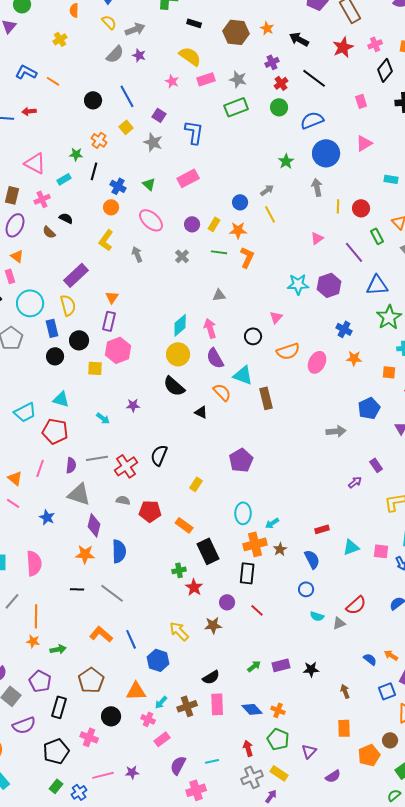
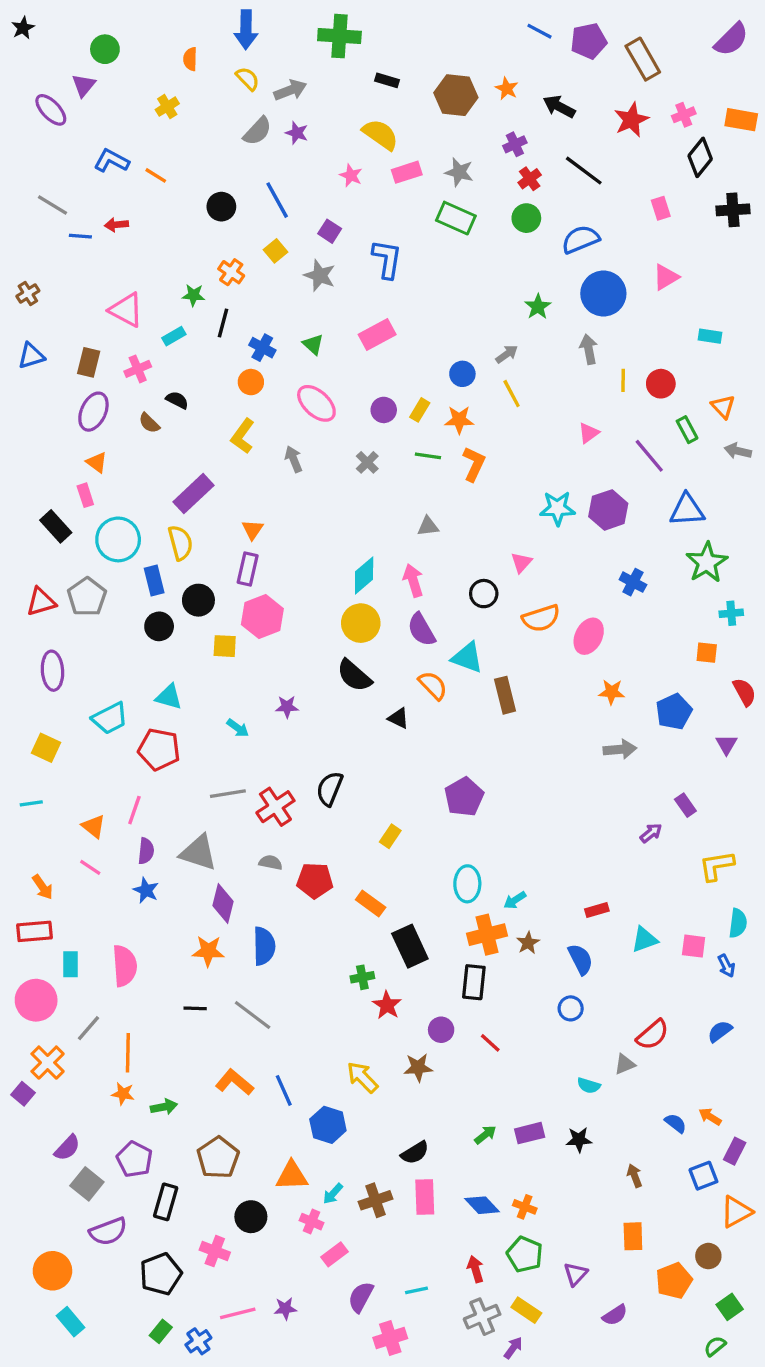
green rectangle: (236, 107) -> (456, 218), turned 45
orange star: (354, 358) -> (612, 692), moved
purple semicircle: (71, 465) -> (146, 851), moved
cyan semicircle: (317, 616) -> (589, 1085), moved

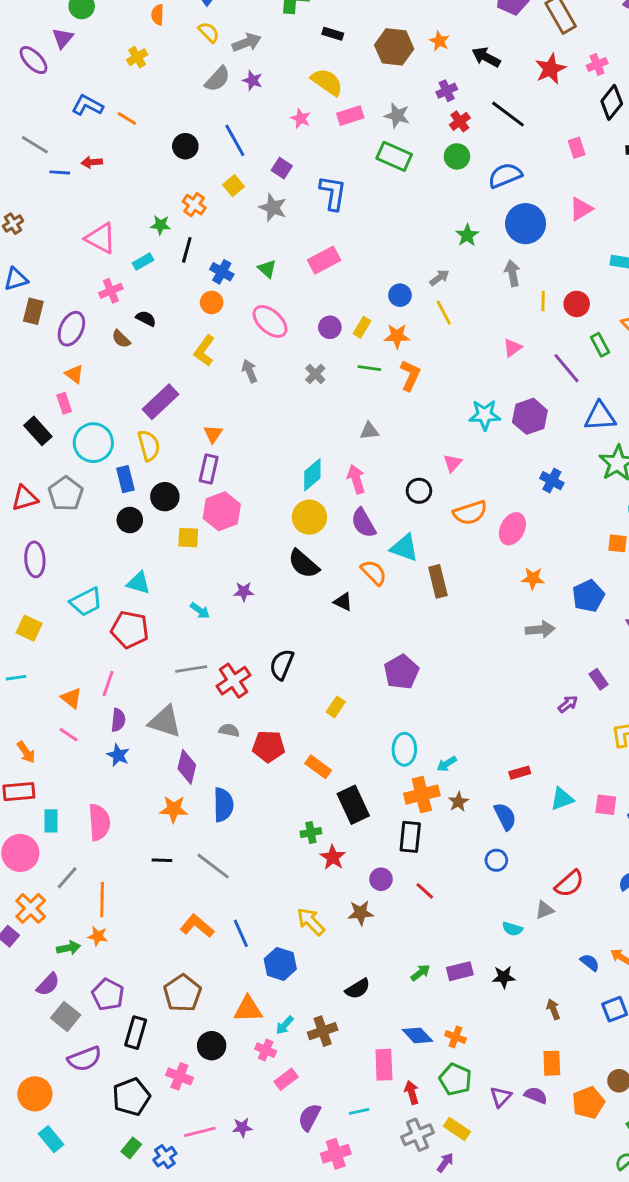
brown rectangle: (89, 362) -> (33, 311), moved
green arrow: (164, 1107) -> (69, 948), moved
pink rectangle: (425, 1197) -> (384, 1065), moved
purple semicircle: (615, 1315) -> (536, 1095), moved, turned -125

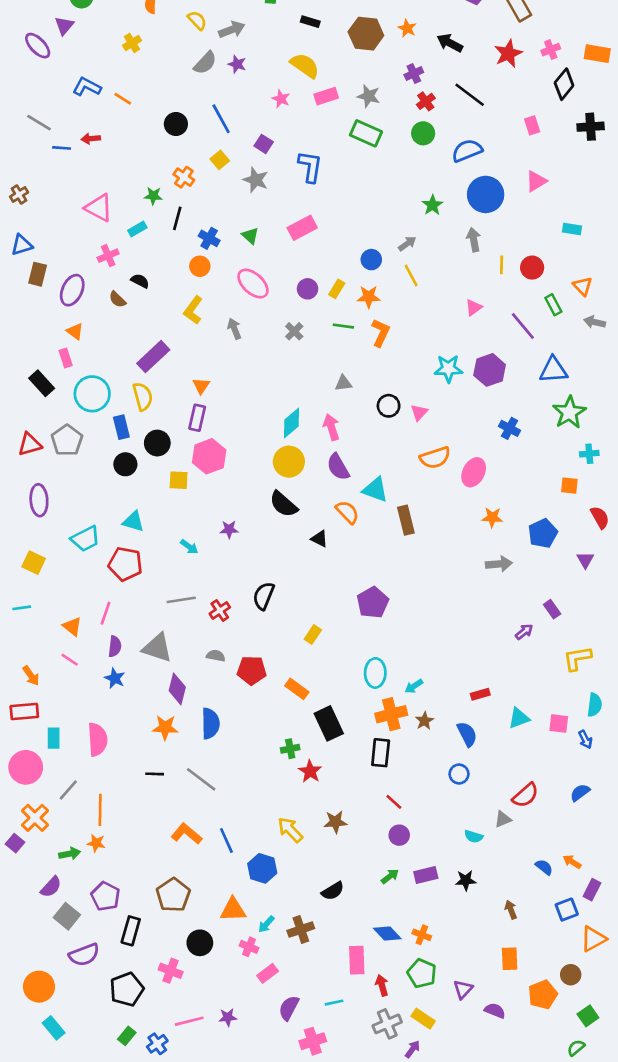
black circle: (419, 491) -> (389, 406), moved
red cross: (234, 681) -> (220, 610), size x0.7
purple circle: (381, 879) -> (399, 835), moved
purple semicircle: (536, 1095) -> (495, 1011), moved

